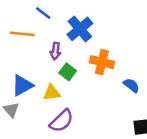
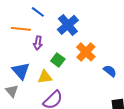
purple arrow: (55, 51) -> (38, 43), moved
orange cross: (102, 62) -> (86, 52), turned 30
blue triangle: (22, 85) -> (21, 71), turned -42

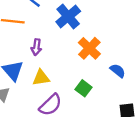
purple arrow: (38, 43) -> (36, 47), moved
green square: (58, 60) -> (83, 88), moved

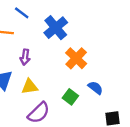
blue semicircle: (118, 71) -> (95, 88), moved

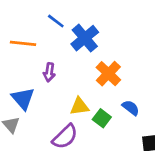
blue line: (22, 13) -> (56, 21), moved
yellow triangle: (30, 87) -> (79, 106), moved

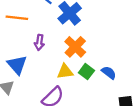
orange cross: (108, 74) -> (75, 47), moved
green square: (102, 118) -> (86, 72), moved

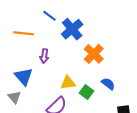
orange cross: (75, 47) -> (94, 54), moved
green square: (86, 72) -> (87, 92), moved

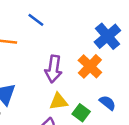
blue cross: (72, 29) -> (107, 36), moved
purple arrow: (44, 56) -> (54, 69), moved, size x1.5

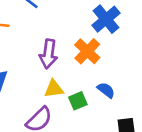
green square: (81, 113) -> (78, 101), turned 30

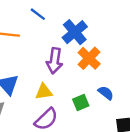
blue cross: (106, 19) -> (75, 32), moved
yellow triangle: (54, 89) -> (44, 92), moved

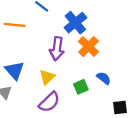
yellow triangle: (44, 92) -> (47, 77), turned -35

